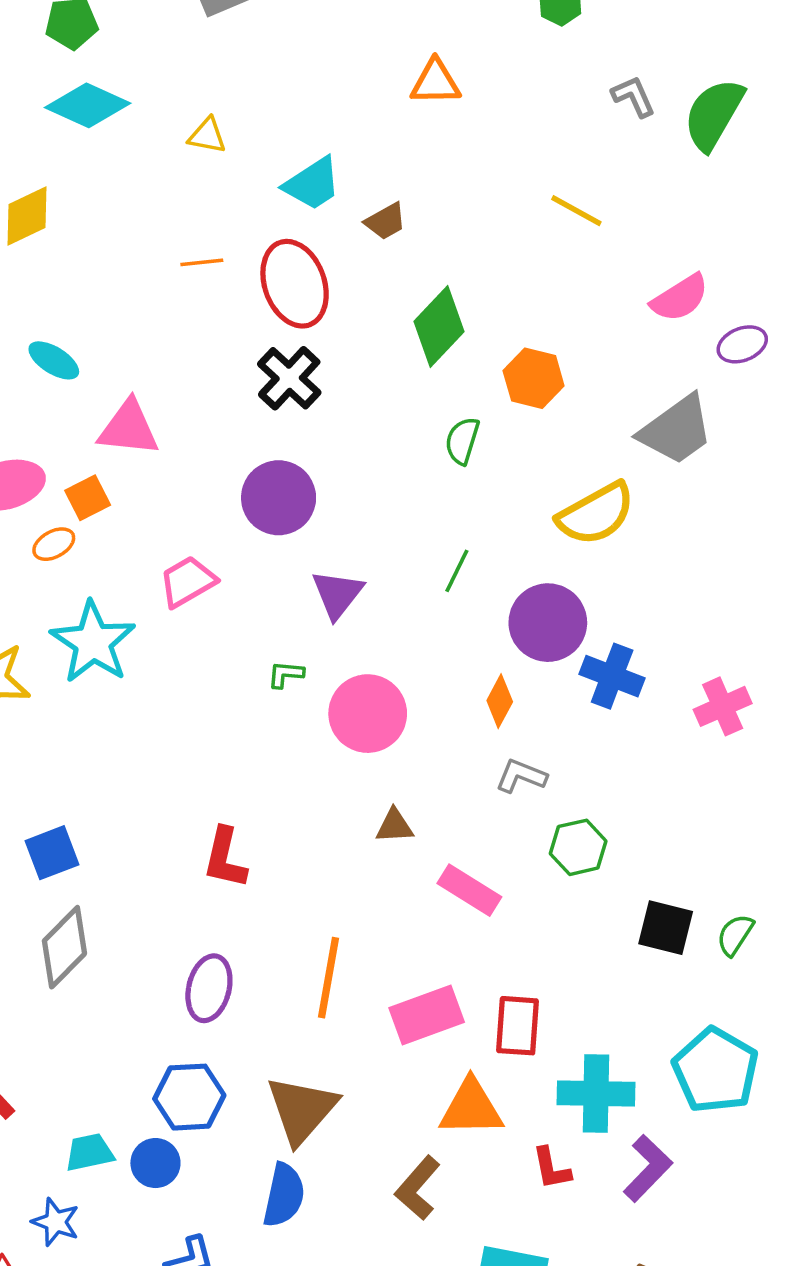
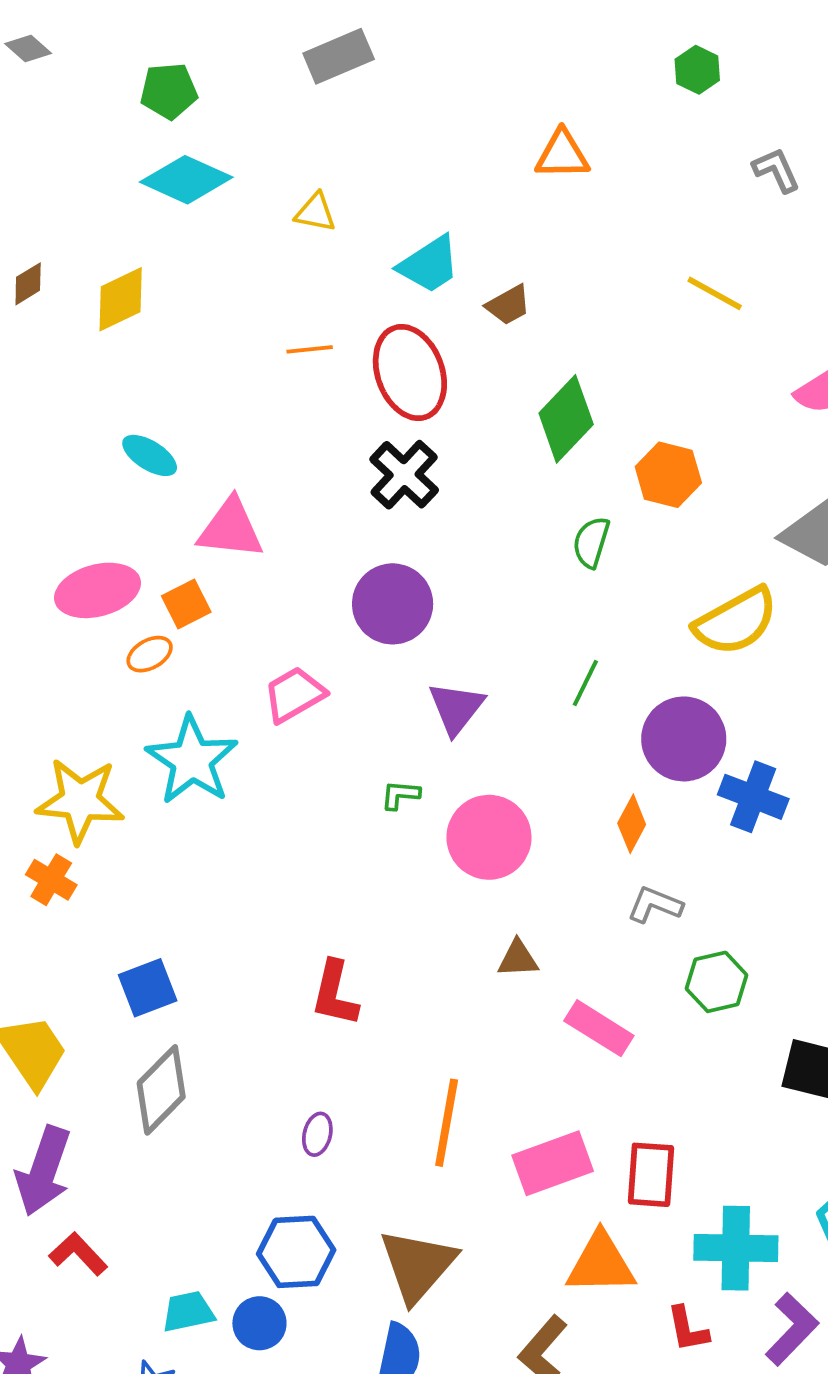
purple ellipse: (209, 988) -> (317, 1134), size x0.6

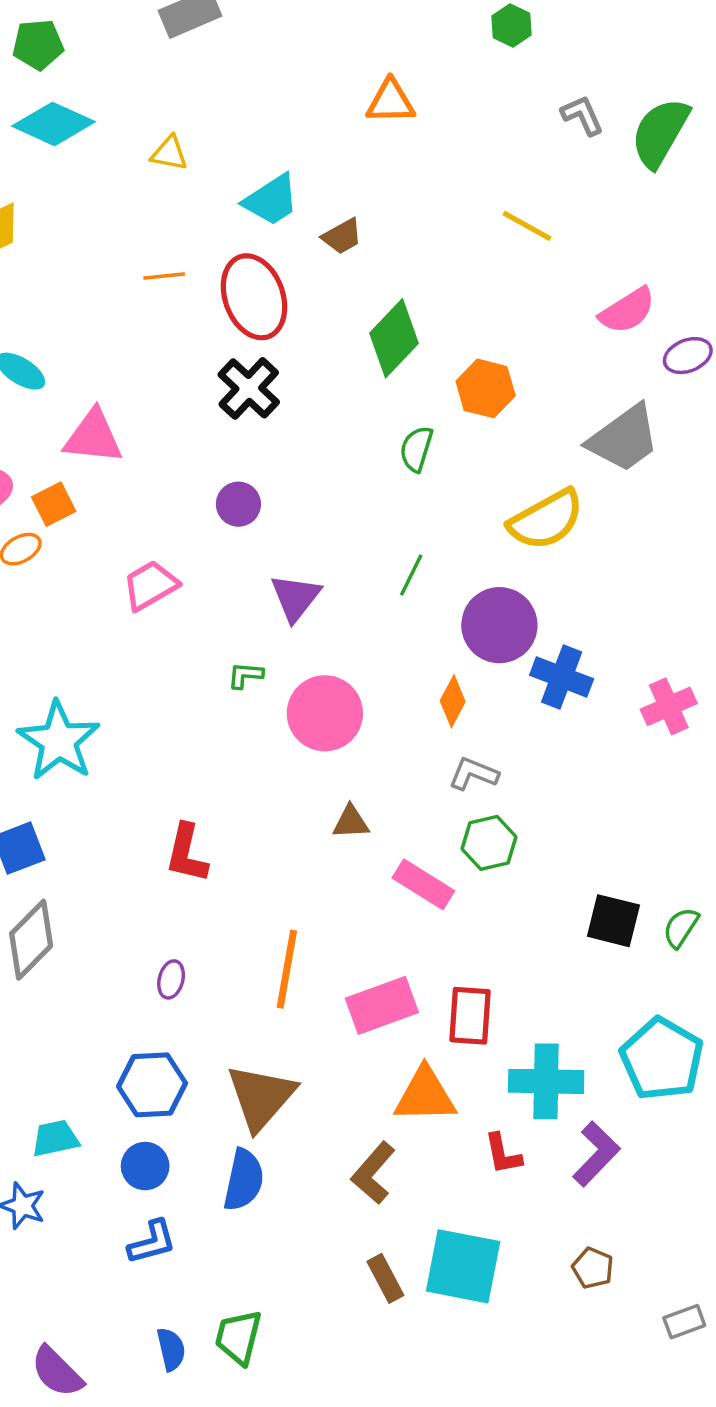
purple circle: (393, 604) -> (238, 504), size x0.6
cyan star: (192, 760) -> (59, 741), moved
green hexagon: (717, 982) -> (489, 843), moved
blue circle: (259, 1323) -> (145, 1166), moved

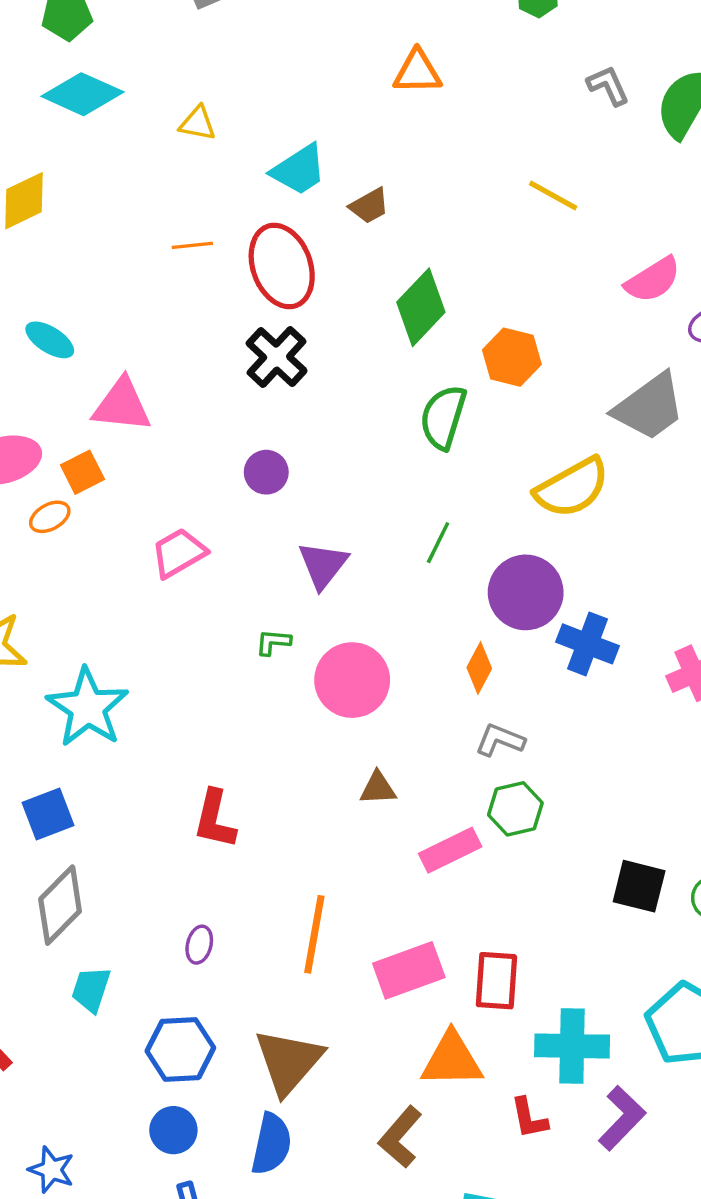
green semicircle: (416, 449) -> (443, 417), size x1.4
pink rectangle: (423, 884) -> (450, 850), turned -58
cyan trapezoid: (55, 1138) -> (91, 989), moved, turned -60

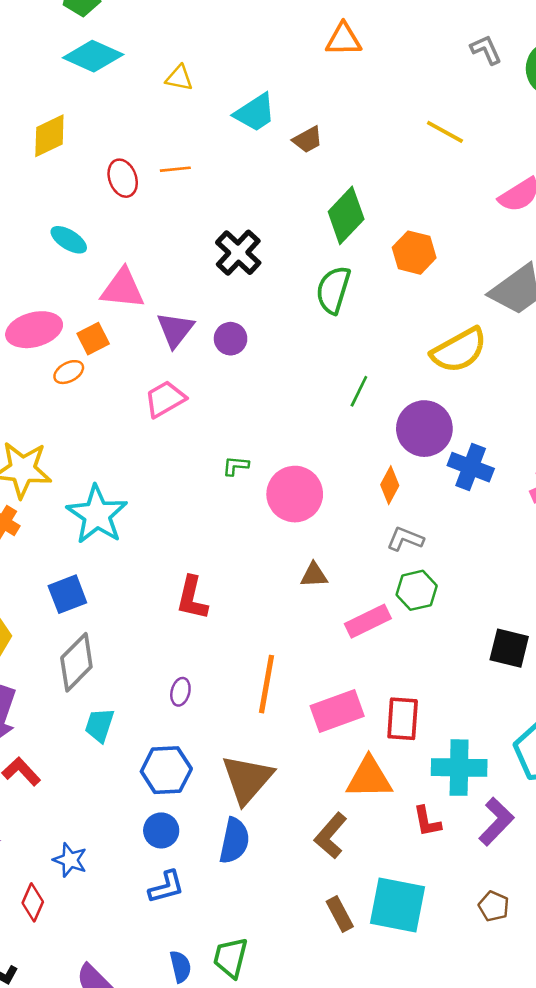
red ellipse: (282, 266) -> (123, 178), moved, size x0.6
green semicircle: (443, 417) -> (333, 290), moved
purple triangle: (323, 565) -> (175, 330), moved

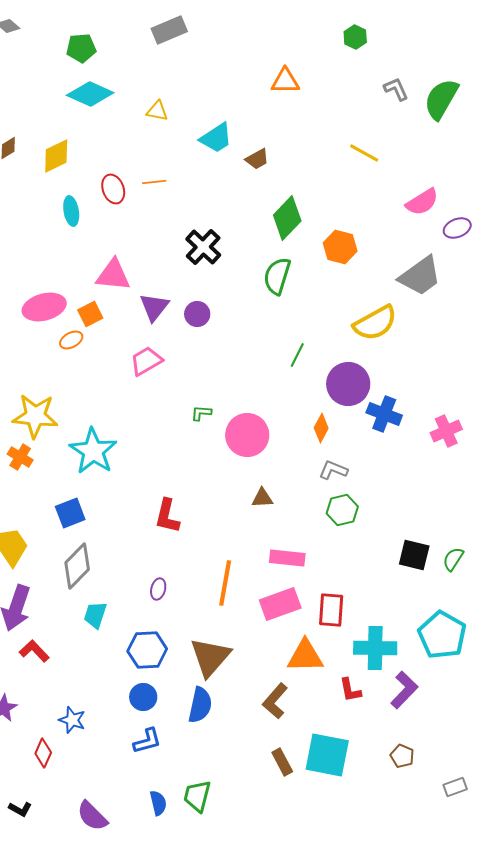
cyan ellipse: (69, 240) -> (71, 211), moved, turned 48
pink rectangle: (368, 621) -> (287, 558), moved, turned 32

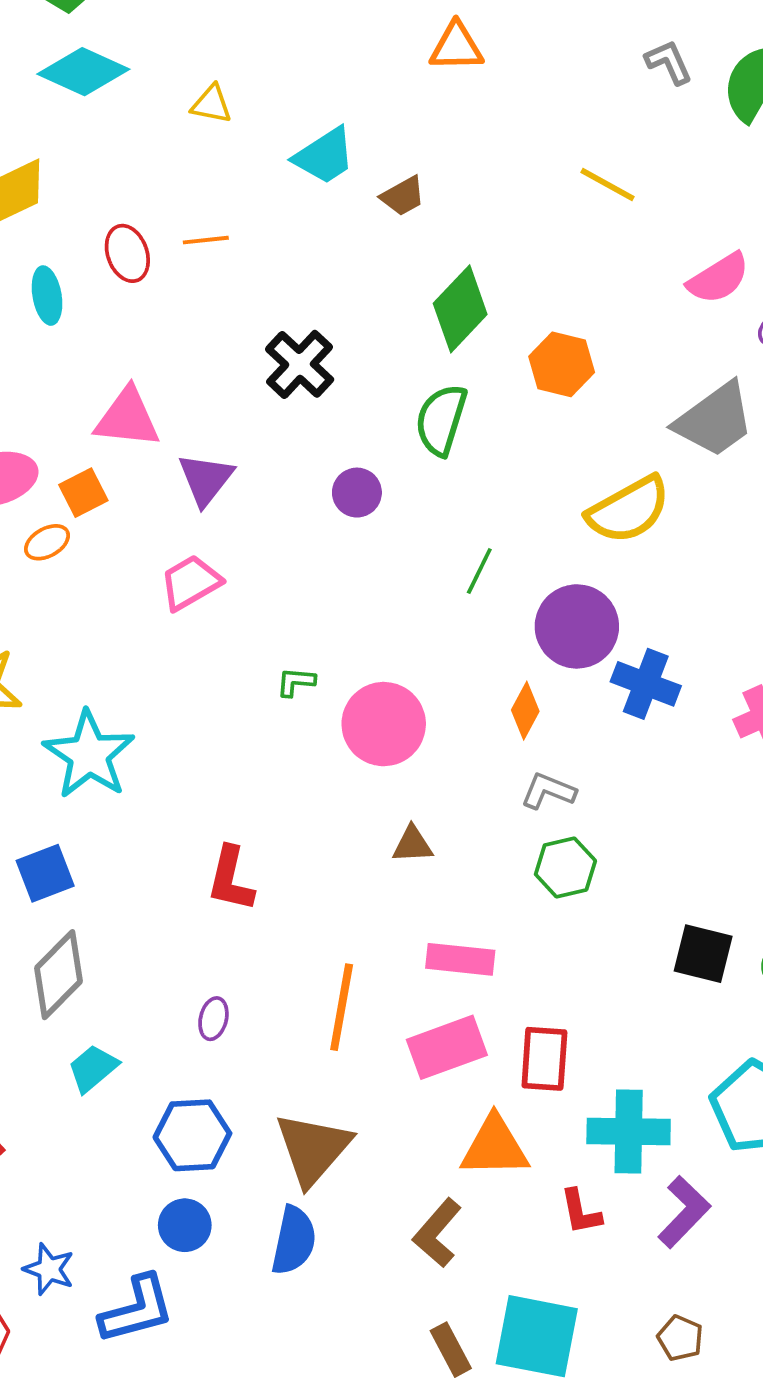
purple circle: (197, 314) -> (357, 493), moved
cyan trapezoid: (95, 615) -> (93, 1068), turned 32
blue L-shape: (147, 741) -> (137, 1309), moved, size x1.4

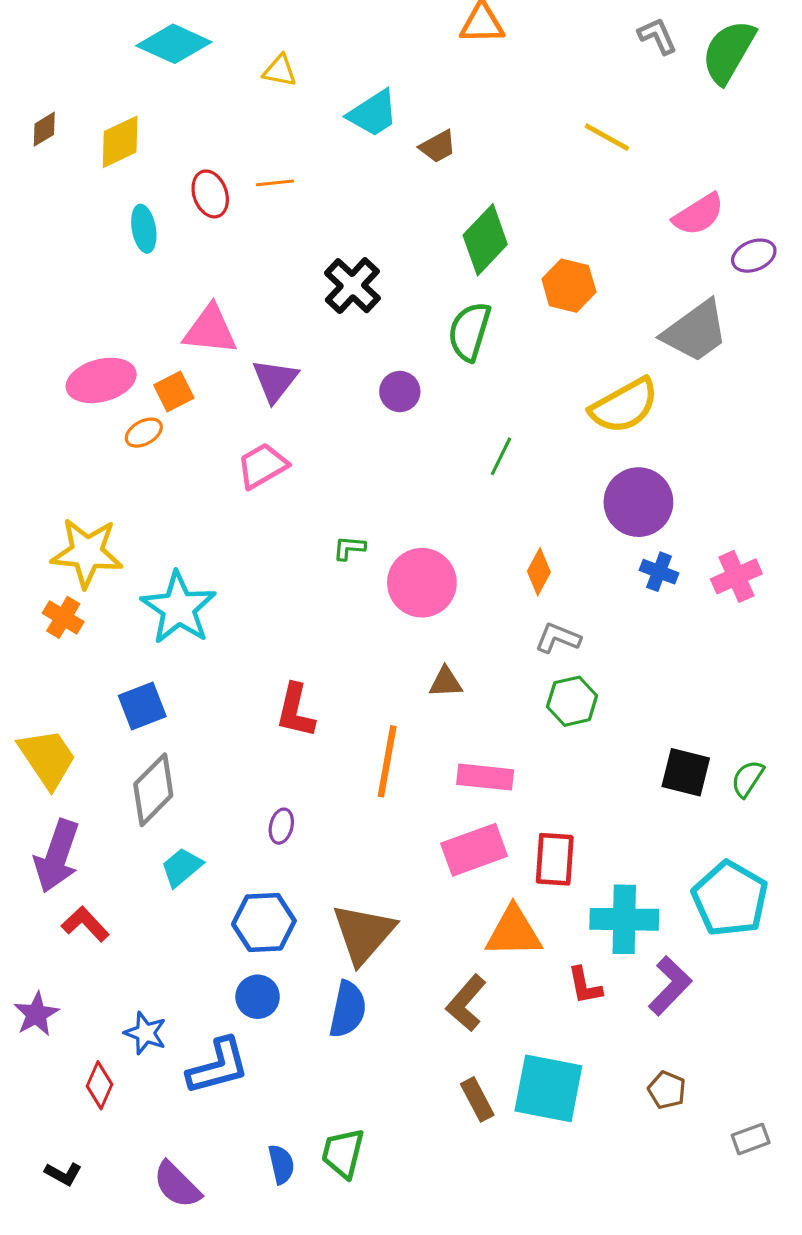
purple circle: (577, 626) -> (638, 502), moved
blue cross: (646, 684) -> (659, 572), moved, size x0.7
orange line: (342, 1007) -> (387, 761), moved

